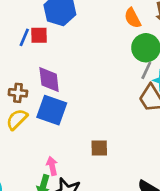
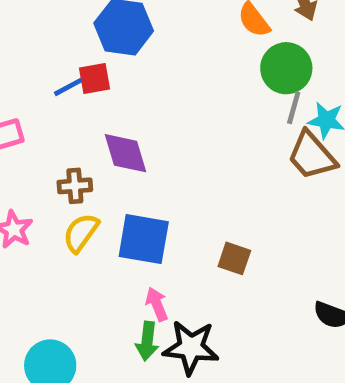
blue line: (24, 37) -> (69, 86), turned 48
blue square: (52, 110) -> (144, 239), moved
brown square: (99, 148) -> (234, 258), turned 30

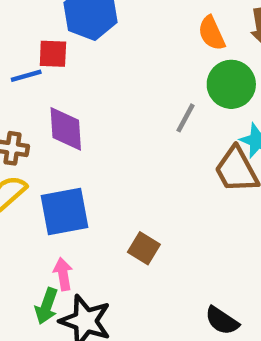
blue line: (69, 86) -> (26, 76), moved
gray line: (294, 108) -> (185, 118), moved
blue square: (144, 239) -> (65, 212), turned -33

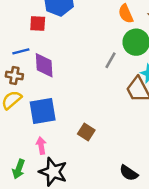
blue line: (26, 76) -> (21, 51), moved
green arrow: (47, 306) -> (19, 169), moved

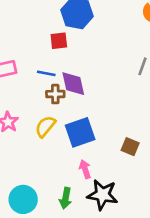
blue line: (21, 51) -> (46, 73), turned 35
brown cross: (14, 75) -> (55, 94), moved

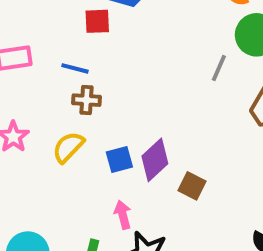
purple diamond: (73, 84) -> (155, 160), moved, turned 56
blue square: (80, 132) -> (119, 159), size x0.6

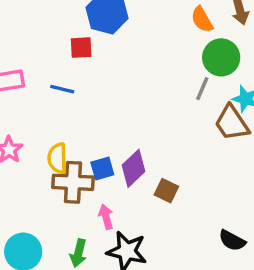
gray line: (219, 68) -> (202, 89), moved
brown cross: (87, 100) -> (73, 182), moved, size x1.6
yellow semicircle: (68, 147) -> (57, 158), turned -44

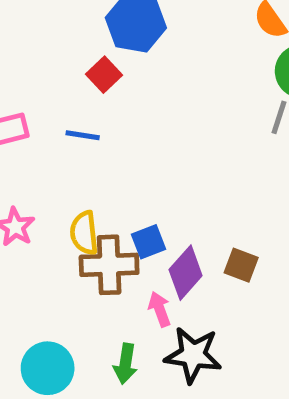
red square: (81, 48) -> (104, 75), turned -35
purple diamond: (133, 168) -> (186, 273), moved

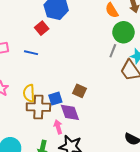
brown square: (241, 265) -> (79, 91), moved
purple diamond: (186, 273) -> (70, 112), turned -65

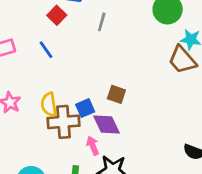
gray line: (113, 51) -> (102, 22), moved
blue line: (31, 53) -> (46, 50), turned 48

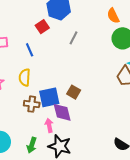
yellow semicircle: (49, 104) -> (25, 77), moved
blue square: (85, 108) -> (49, 97), size x1.5
brown cross: (63, 122) -> (32, 104), size x0.7

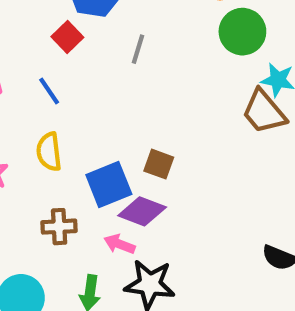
brown cross: (32, 104) -> (59, 227), moved
purple diamond: (62, 112) -> (142, 211), turned -45
pink arrow: (49, 125) -> (119, 244), turned -48

